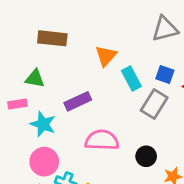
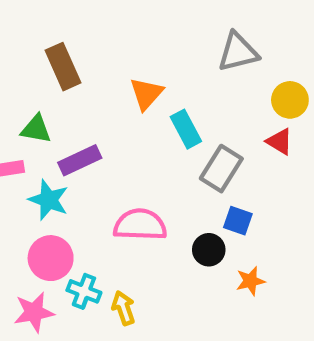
brown rectangle: (52, 38) -> (63, 67), turned 60
blue square: (165, 75) -> (238, 221), moved
purple rectangle: (78, 101) -> (80, 160), moved

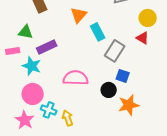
orange star: (250, 281) -> (129, 105), size x1.5
pink star: (34, 312) -> (25, 120), turned -30

